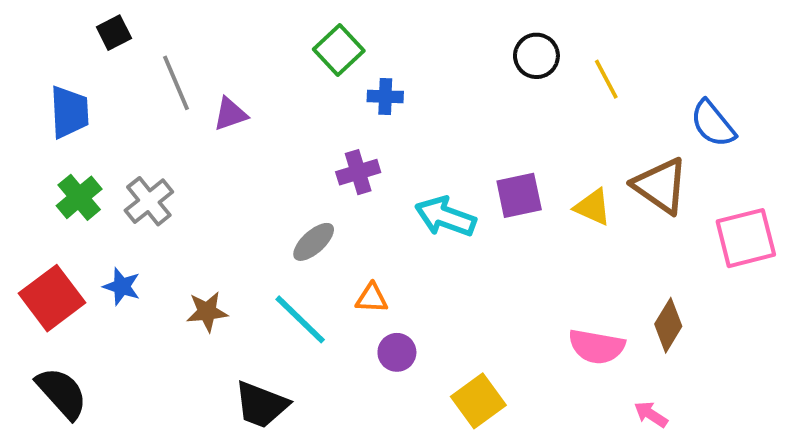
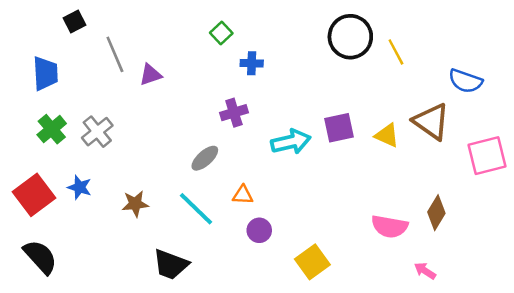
green square: (339, 50) -> (221, 33), size x0.7
black circle: (536, 56) -> (350, 37), size x1.5
blue semicircle: (713, 124) -> (465, 81), turned -32
cyan arrow: (445, 217) -> (291, 142), turned 147

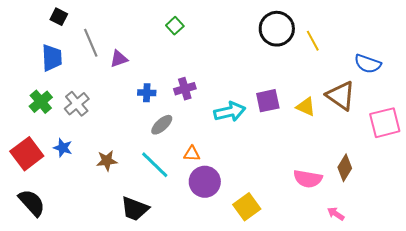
black square: (74, 22) -> (59, 17), turned -36
blue cross: (252, 63) -> (147, 93), moved
blue trapezoid: (45, 73) -> (52, 58), moved
purple circle: (259, 230) -> (205, 182), size x1.6

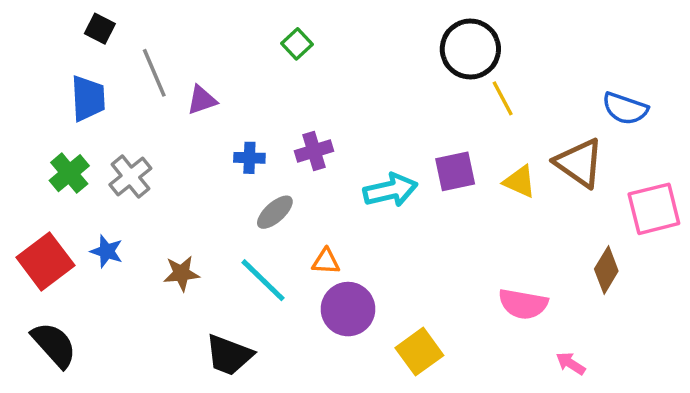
yellow line: (313, 41) -> (503, 98), moved
brown diamond: (345, 168) -> (606, 270), moved

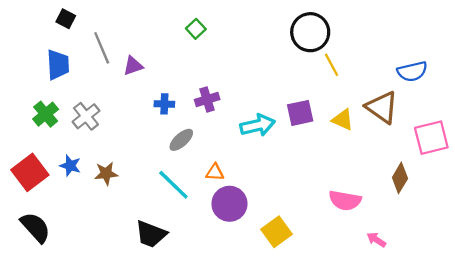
blue semicircle: (625, 109) -> (412, 71), turned -32
brown star: (181, 273) -> (106, 173), moved

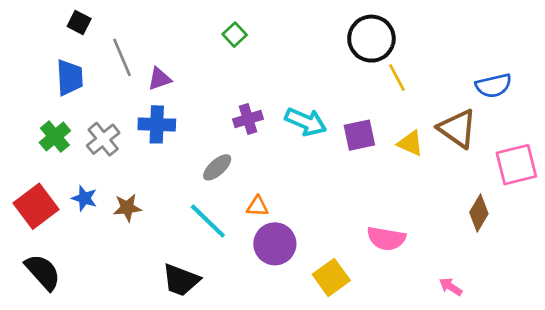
blue cross: (164, 104) -> (157, 124), moved, size x1.5
cyan arrow: (258, 125) -> (306, 122), moved, turned 36
pink semicircle: (345, 200) -> (386, 238), moved

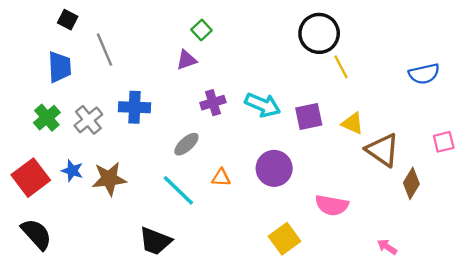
purple triangle: (160, 79) -> (186, 60), moved
brown triangle: (457, 128) -> (383, 150), moved
pink square: (516, 165) -> (444, 142), size x0.6
brown star: (127, 208) -> (109, 179), size x1.4
purple circle: (275, 244) -> (274, 168), moved

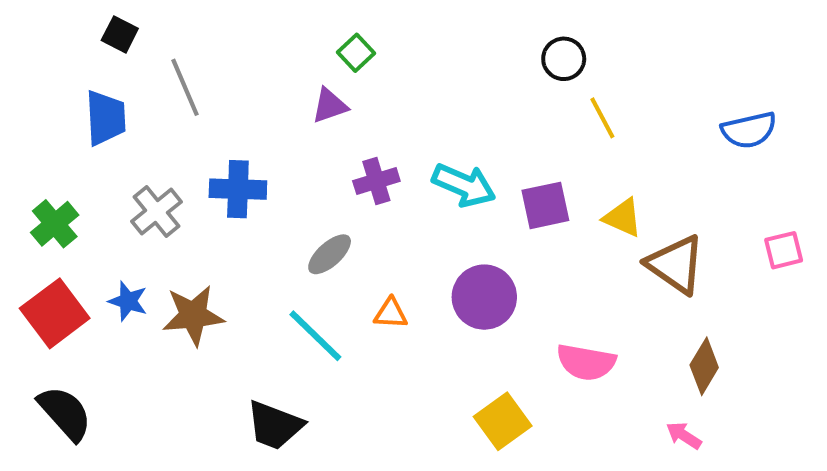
black circle: (319, 33) -> (564, 59), size x0.6
green cross: (47, 118) -> (55, 224), moved
brown diamond: (411, 183) -> (704, 366), moved

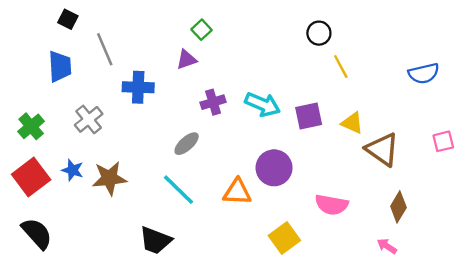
blue cross: (238, 189) -> (138, 87), moved
orange triangle: (391, 313) -> (237, 192), moved, size x1.5

